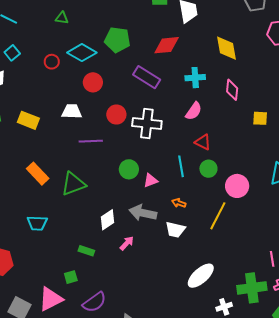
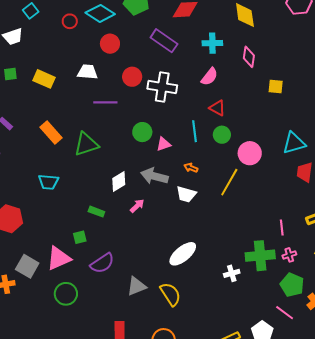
white ellipse: (201, 276) -> (183, 254), moved

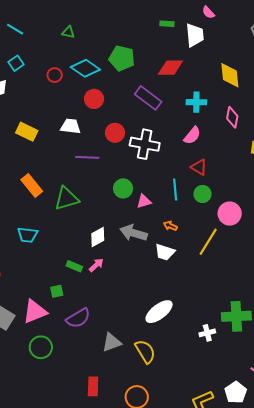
pink arrow: (137, 206) -> (96, 265), moved

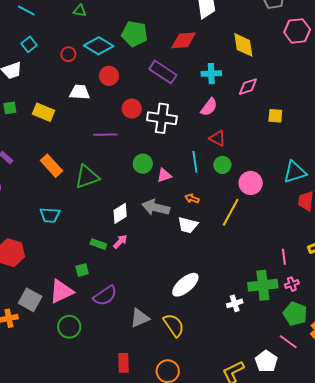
pink diamond: (232, 117) -> (248, 87), turned 65
white trapezoid: (71, 126) -> (80, 92), moved

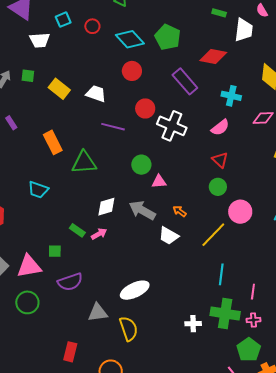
red circle: (68, 54) -> (92, 26), moved
white trapezoid: (80, 92) -> (96, 94), moved
cyan line: (195, 162) -> (221, 274), moved
white ellipse: (185, 285) -> (135, 290), moved

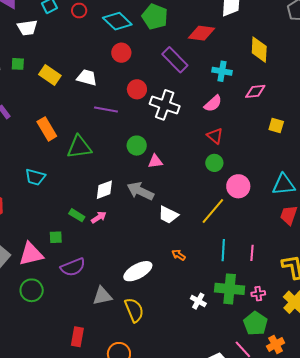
orange arrow: (180, 211) -> (179, 255), moved
pink line: (253, 292) -> (252, 253), moved
white cross: (193, 324) -> (198, 301), turned 35

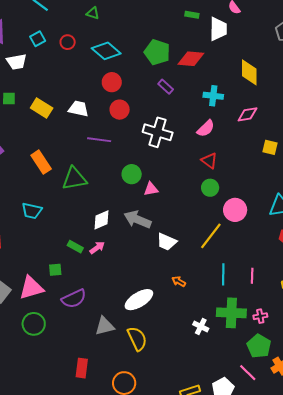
green pentagon: (155, 17) -> (157, 52), moved
purple rectangle: (175, 60) -> (166, 87), size x0.6
red circle: (137, 89) -> (120, 110), moved

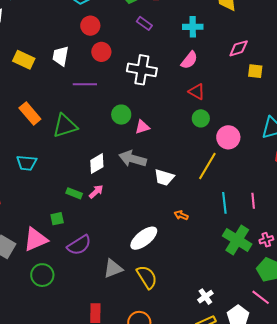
white trapezoid: (79, 109) -> (61, 56), turned -85
pink diamond: (247, 114) -> (239, 48), moved
green cross: (231, 313) -> (237, 240), turned 36
white cross: (201, 326) -> (205, 297), moved, turned 35

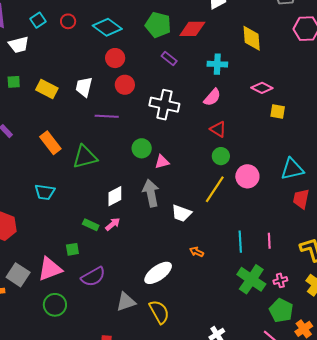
pink diamond: (239, 48) -> (262, 88), turned 40
gray arrow: (133, 159) -> (151, 193), turned 60
yellow line: (207, 166) -> (215, 189), moved

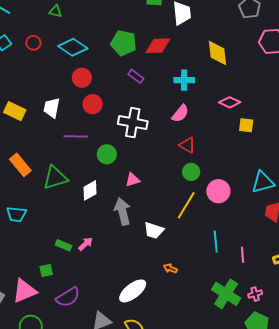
green circle: (142, 148) -> (107, 154), moved
white diamond: (115, 196) -> (90, 190), moved
cyan line: (240, 242) -> (216, 241), moved

